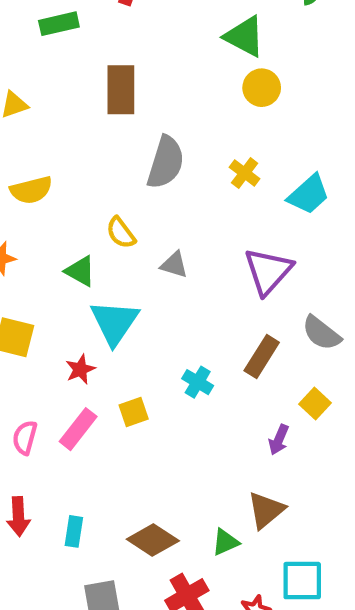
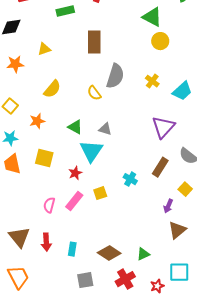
yellow semicircle: (31, 190) -> (52, 89), turned -36
yellow semicircle: (121, 233) -> (94, 93), moved
gray triangle: (174, 265) -> (105, 129), moved
brown triangle: (266, 510) -> (177, 230), moved

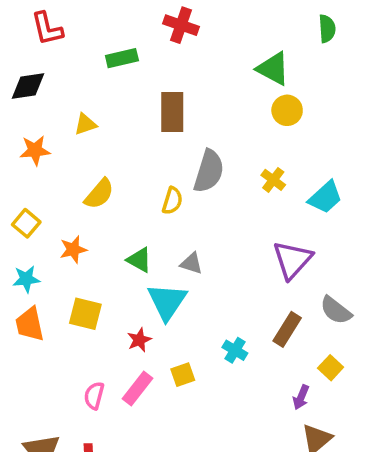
yellow semicircle: (94, 93) -> (172, 201), turned -126

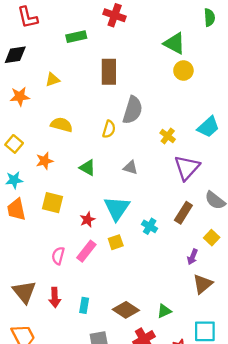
yellow cross: (273, 180) -> (168, 136), moved
yellow semicircle: (99, 194) -> (62, 125), turned -115
gray triangle: (191, 263) -> (130, 168), moved
cyan triangle: (167, 302) -> (117, 208), moved

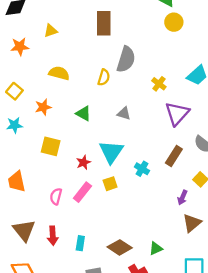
orange trapezoid: (16, 209) -> (17, 182), moved

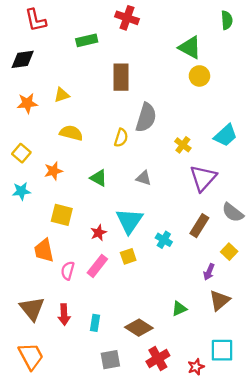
yellow triangle: (51, 31) -> (62, 95), moved
orange trapezoid: (17, 182) -> (44, 250), moved
green triangle: (156, 248) -> (179, 309), moved

